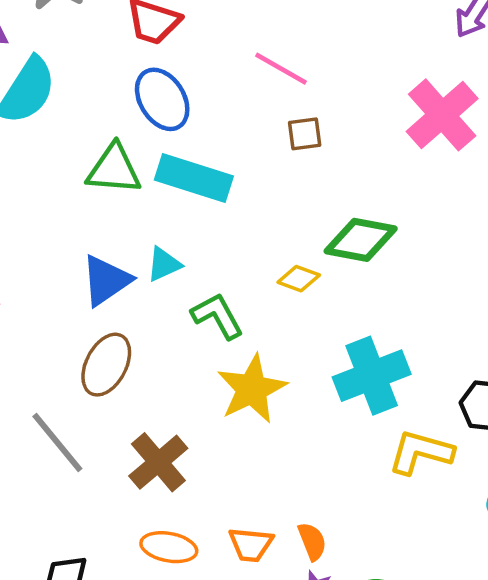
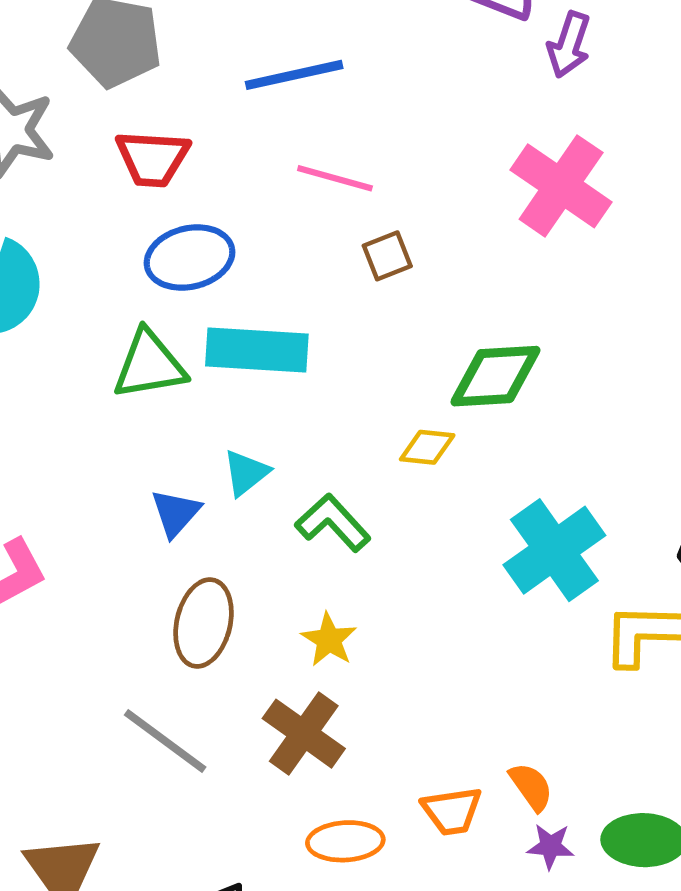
blue ellipse: (162, 99) -> (190, 258), turned -58
blue triangle: (106, 280) -> (176, 513), size x0.7
yellow star: (252, 389) -> (329, 640), moved, size x0.6

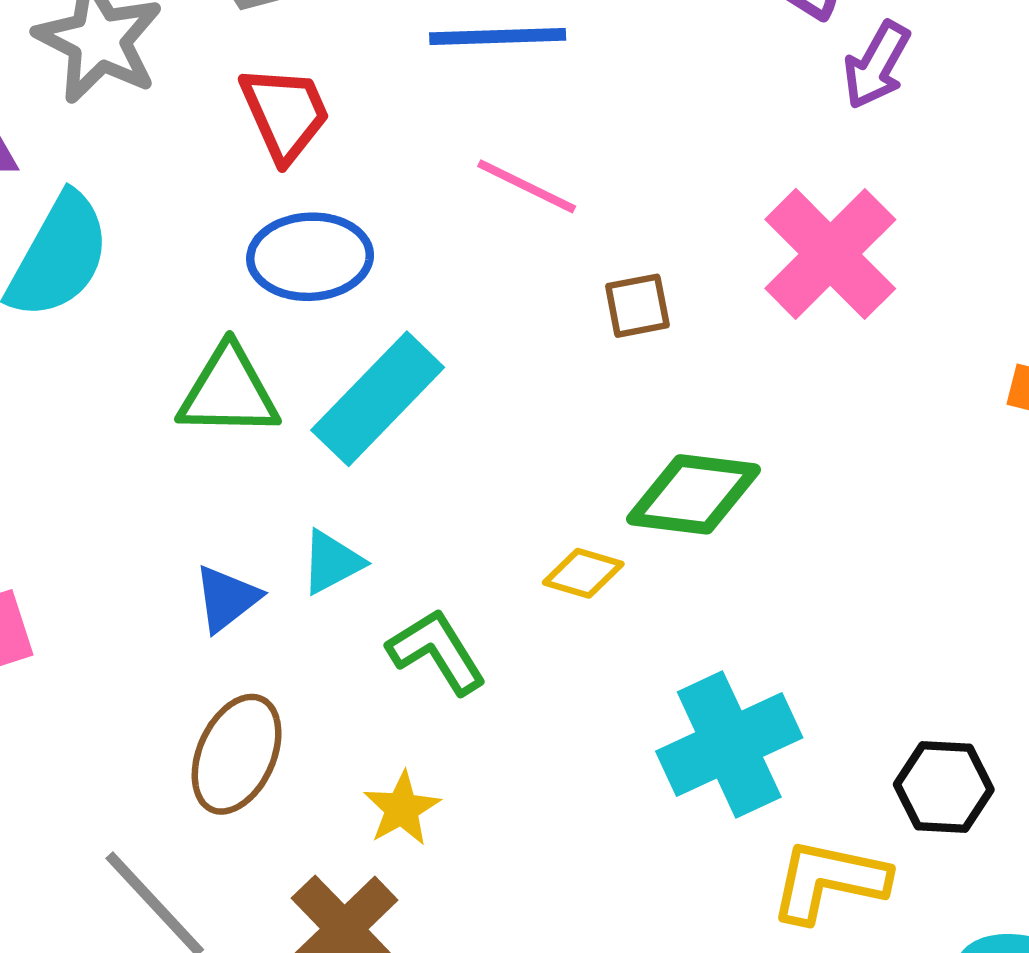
red trapezoid: (152, 158) -> (285, 113), turned -128
brown square: (387, 256) -> (637, 306), moved
cyan rectangle: (257, 350) -> (378, 399), turned -60

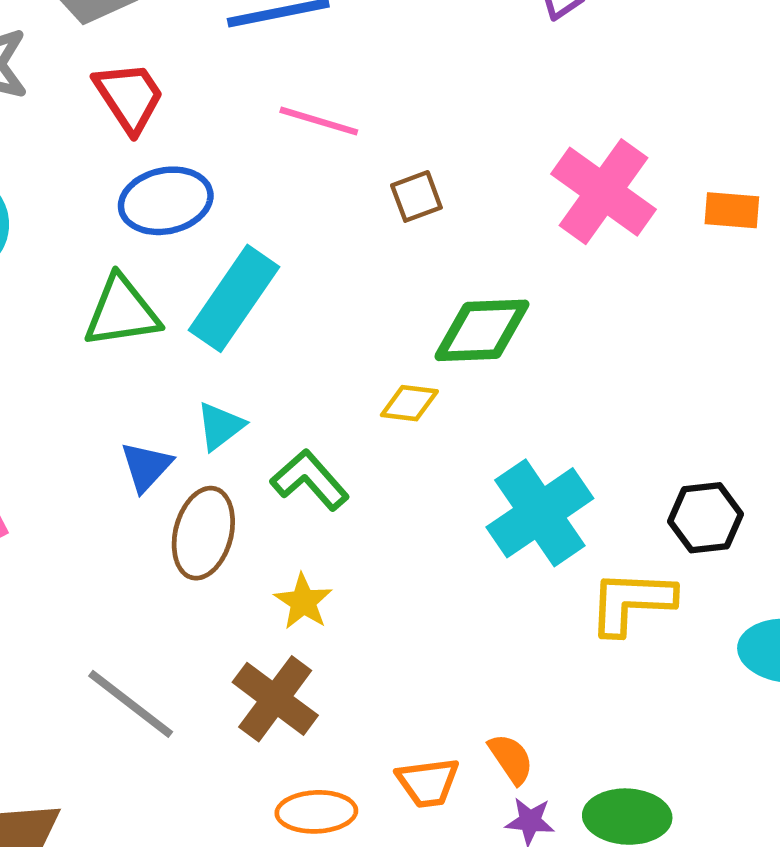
pink cross: (830, 254) -> (603, 192), moved
brown ellipse: (237, 754) -> (203, 533), moved

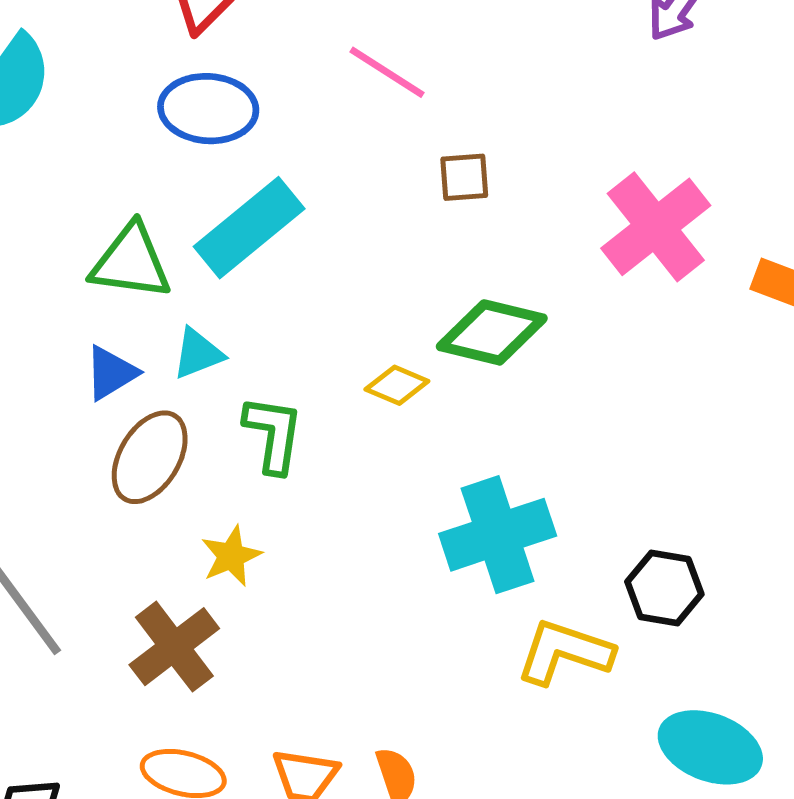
green triangle: (122, 312) -> (131, 262), moved
green L-shape: (310, 480) -> (273, 434), turned 34

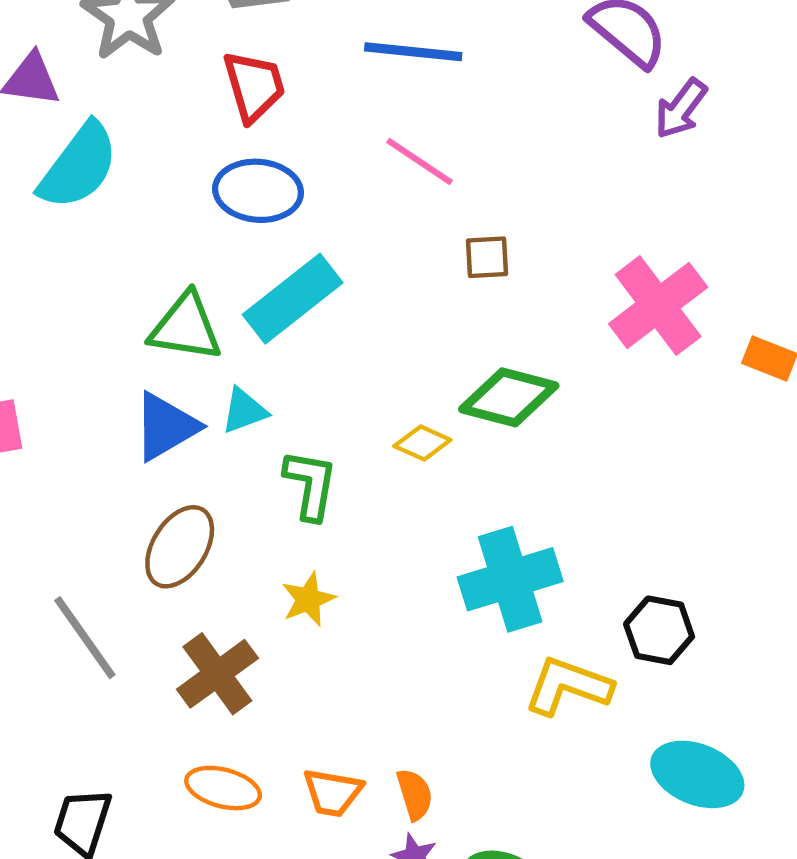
blue triangle: (111, 373) -> (166, 427), size x1.4
brown ellipse: (150, 457) -> (180, 547), moved
yellow star: (231, 556) -> (308, 599), moved

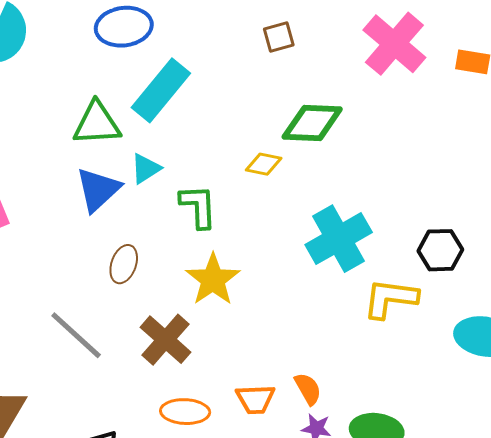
brown ellipse: (180, 547) -> (124, 264), size x0.7
yellow star: (308, 599) -> (213, 280), size x1.5

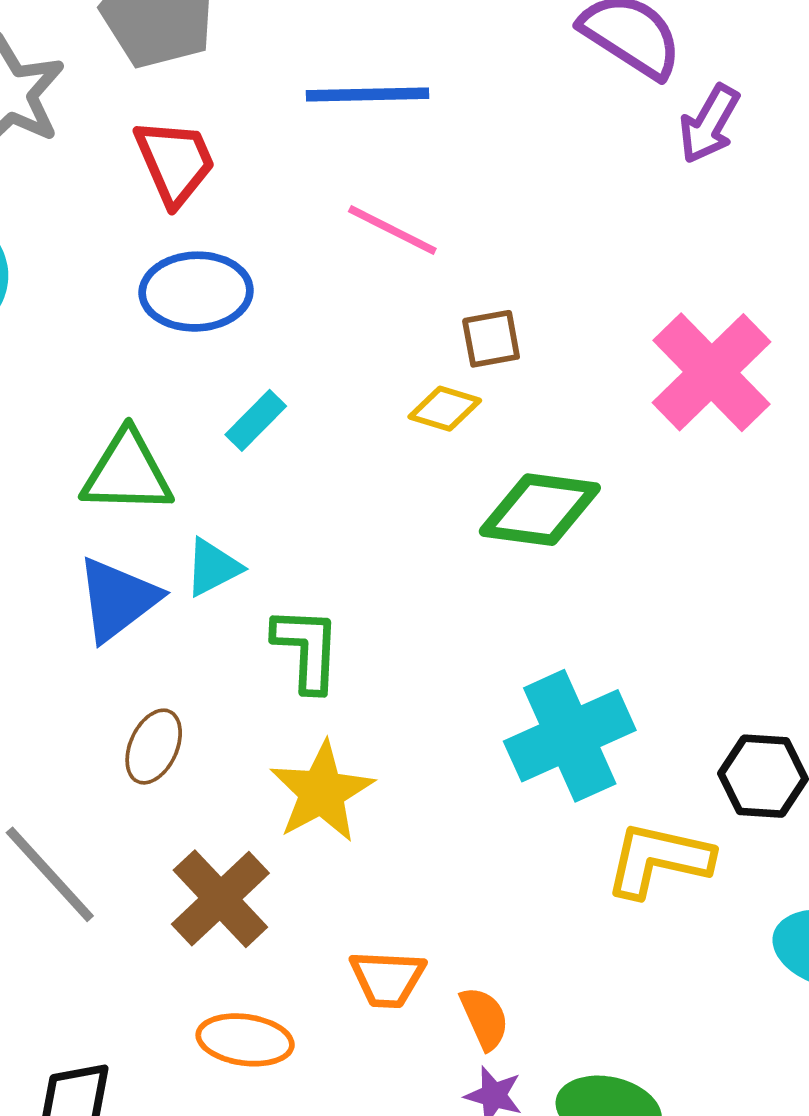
cyan rectangle: (161, 90) -> (256, 420), size x0.5
yellow diamond: (264, 164) -> (445, 409), moved
orange trapezoid: (255, 399) -> (387, 979), moved

